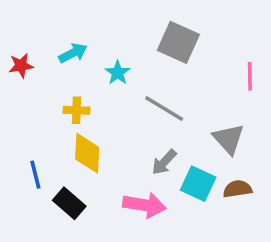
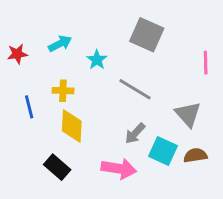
blue line: (35, 175) -> (29, 107), moved

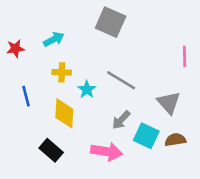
gray square: (147, 35) -> (111, 22), moved
cyan star: (97, 60) -> (87, 90), moved
yellow cross: (63, 91) -> (62, 72), moved

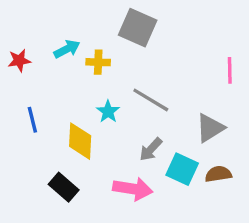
yellow cross: (62, 72) -> (98, 62), moved
gray triangle: (169, 103) -> (210, 128), turned 40

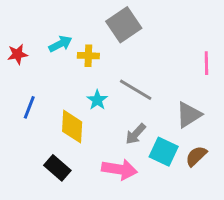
gray square: (138, 28) -> (124, 25), turned 32
blue line: (32, 120) -> (29, 107), turned 35
brown semicircle: (218, 174) -> (196, 156), turned -35

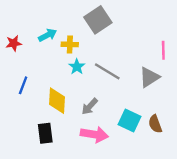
cyan star: (97, 100) -> (77, 67), moved
gray triangle: (189, 115) -> (149, 77), moved
gray arrow: (136, 134) -> (90, 106), moved
brown semicircle: (196, 156) -> (155, 124), turned -66
black rectangle: (57, 168) -> (45, 133), turned 42

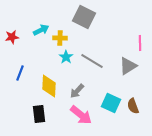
gray square: (98, 20) -> (84, 17), turned -30
pink arrow: (94, 134) -> (81, 115), turned 30

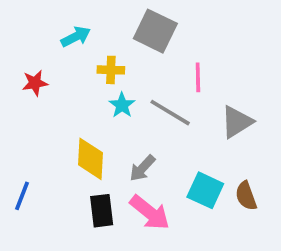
cyan arrow: (41, 30) -> (76, 37), moved
red star: (12, 37) -> (35, 83), moved
pink line: (140, 43) -> (198, 77), moved
blue line: (20, 73) -> (22, 196), moved
black rectangle: (39, 114) -> (102, 211), moved

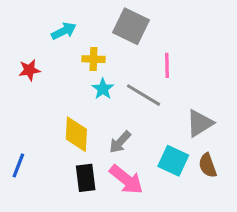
gray triangle: (237, 122) -> (200, 123), moved

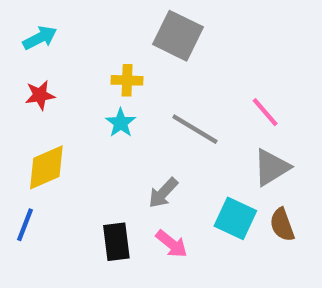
cyan arrow: (64, 31) -> (40, 38), moved
pink line: (167, 65) -> (265, 112), moved, turned -40
cyan star: (103, 89) -> (121, 123), moved
yellow diamond: (76, 134) -> (46, 167), moved, turned 63
pink arrow: (126, 179) -> (172, 244), size x0.7

